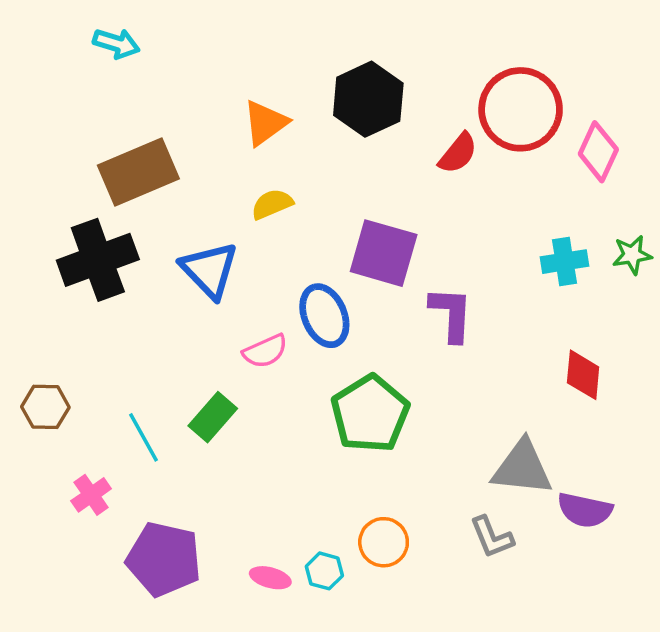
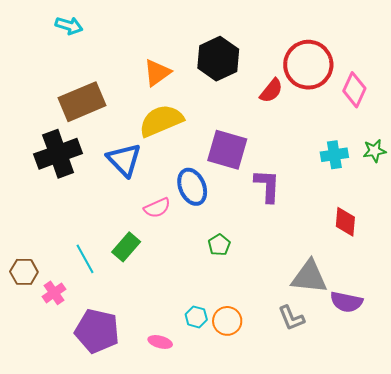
yellow semicircle: (272, 204) -> (161, 121), size x1.8
brown hexagon: (45, 407) -> (24, 272), moved
green pentagon: (370, 414) -> (219, 245), size x0.5
cyan hexagon: (324, 571) -> (196, 317), moved

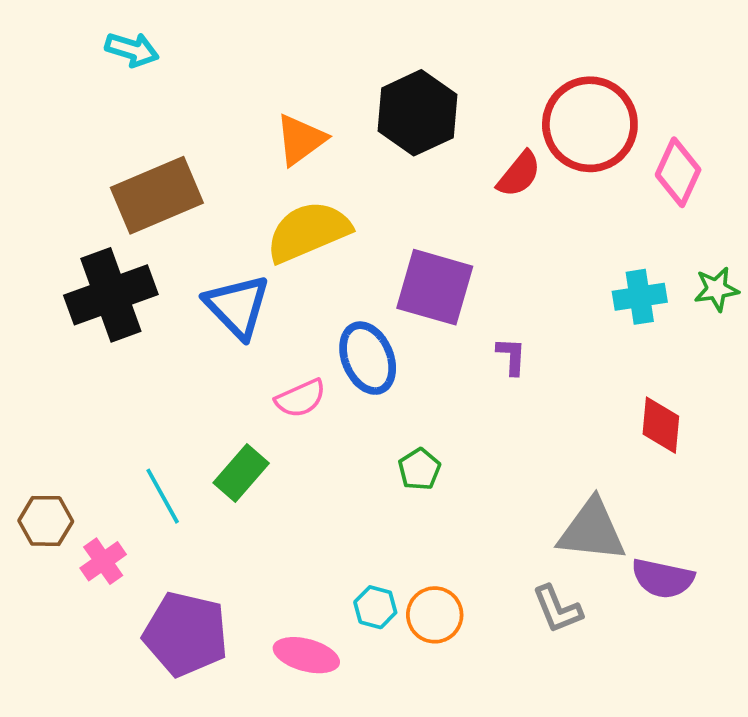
purple L-shape: (267, 186) -> (511, 356), size x0.6
pink ellipse: (160, 342) -> (306, 655), size x1.4

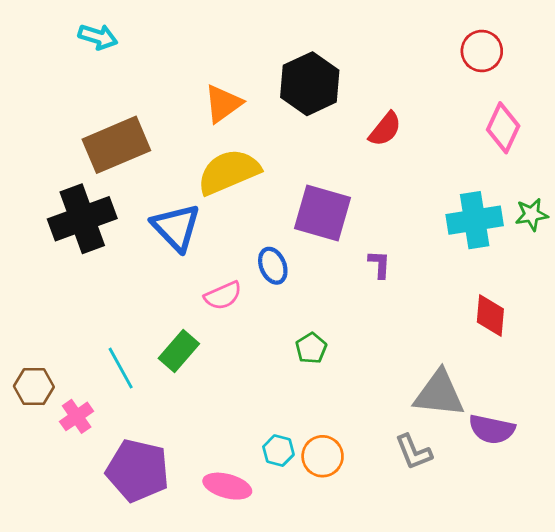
red circle: (590, 124) -> (482, 51), moved, size x0.6
cyan cross: (640, 297) -> (475, 220), size x1.4
blue ellipse: (368, 358) -> (273, 266), size x0.7

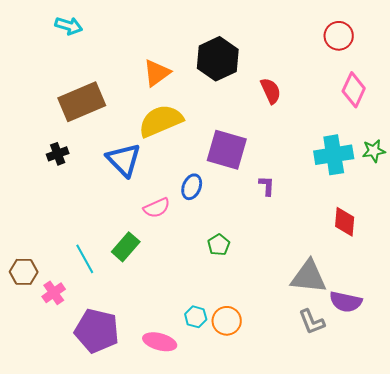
red semicircle: (385, 129) -> (271, 91), turned -64
black cross: (82, 219) -> (58, 154), size x0.5
blue ellipse: (273, 266) -> (192, 187), turned 45
gray L-shape: (414, 452) -> (312, 322), moved

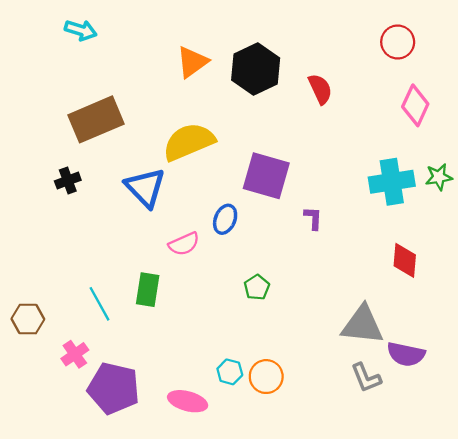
orange triangle: (157, 73) -> (192, 62), moved
red semicircle: (271, 91) -> (320, 89), moved
green rectangle: (126, 247) -> (148, 290), turned -32
pink cross: (54, 293) -> (75, 354), moved

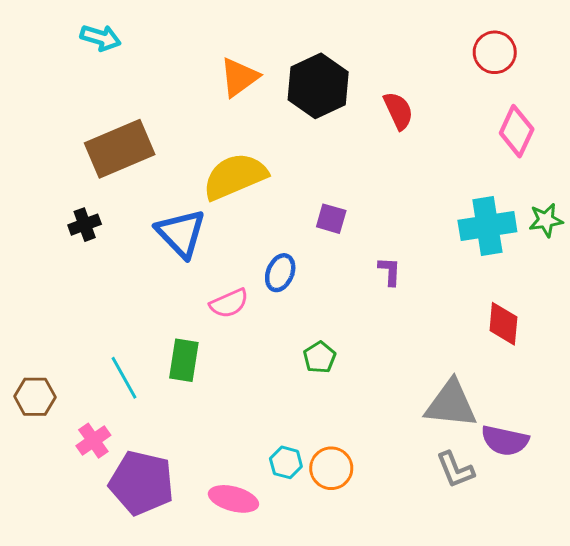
purple square: (266, 176) -> (331, 219), size x0.5

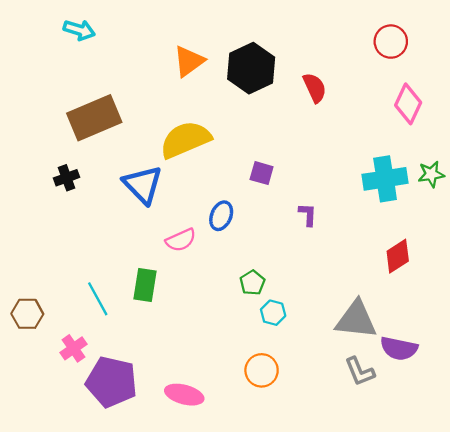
red diamond: (503, 324) -> (398, 256), turned 52
cyan hexagon: (286, 462) -> (273, 313), moved

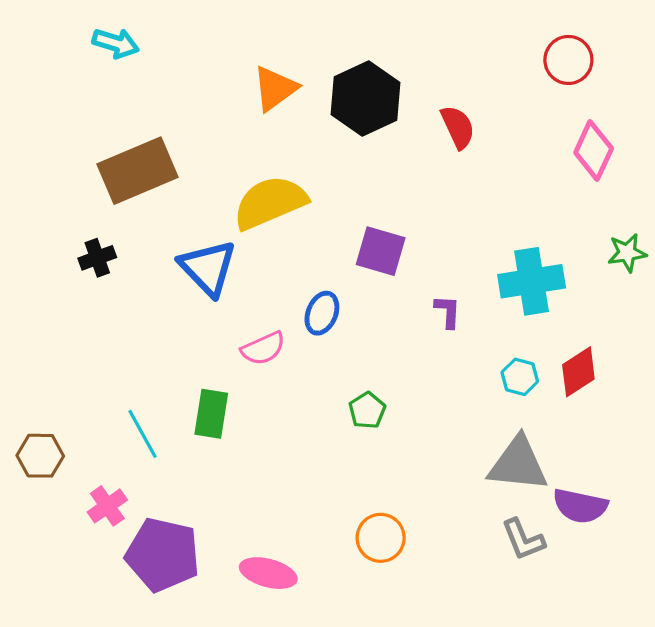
purple square: (262, 173) -> (381, 251), size x1.4
cyan cross: (385, 179) -> (532, 281), moved
cyan hexagon: (273, 313) -> (520, 377), moved

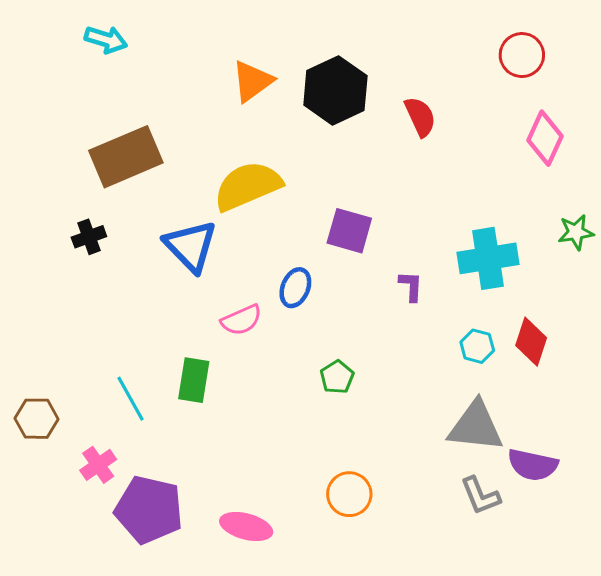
red diamond: (578, 372) -> (531, 342), turned -39

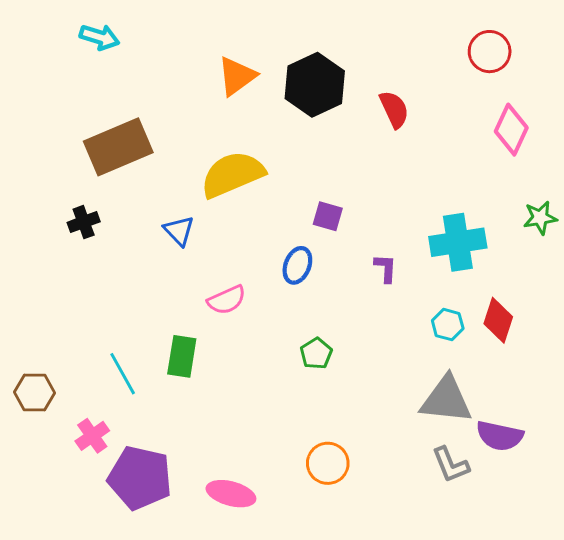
purple square: (349, 231) -> (328, 216), size x0.7
blue triangle: (191, 246) -> (179, 231), size x0.6
blue ellipse: (295, 288) -> (297, 265), moved

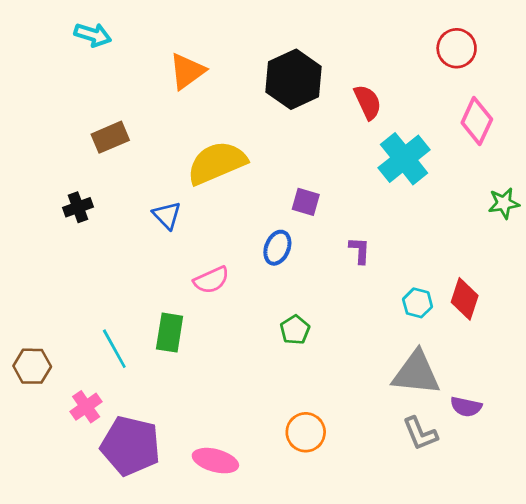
orange triangle: (237, 76) -> (187, 71), moved
brown rectangle: (118, 147) -> (110, 137), size x0.6
cyan cross: (458, 242) -> (404, 159), moved, turned -30
purple semicircle: (500, 436) -> (466, 407), size x0.7

